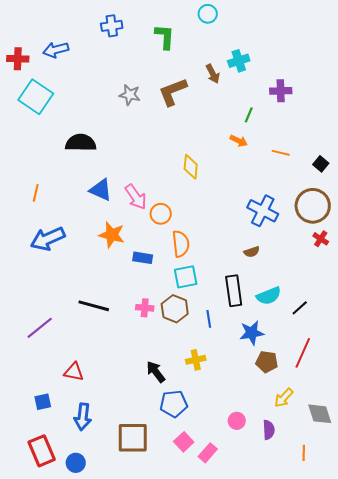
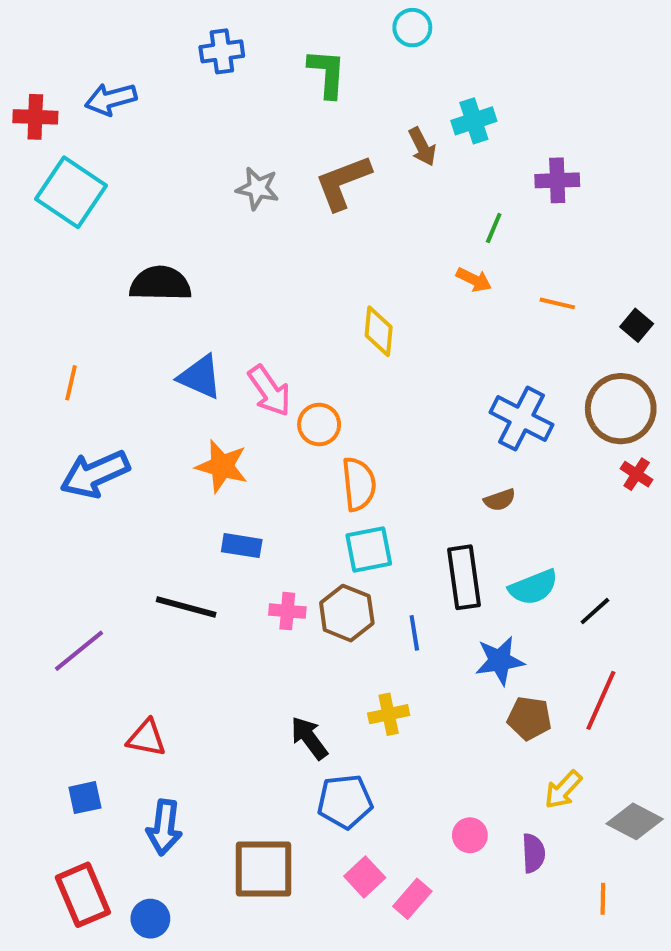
blue rectangle: (143, 258) -> (242, 546), moved
gray diamond: (320, 414) -> (635, 821), turned -44

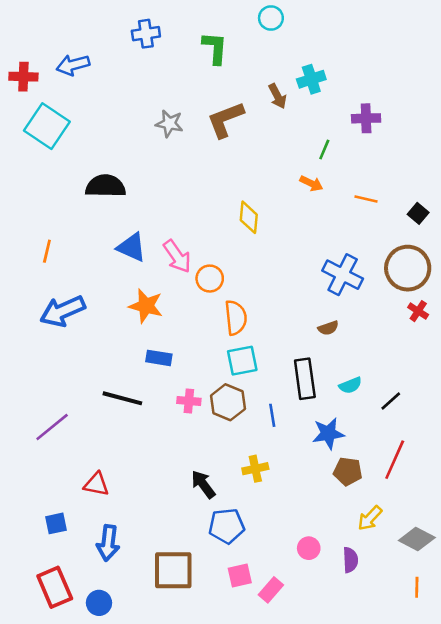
cyan semicircle: (533, 587) -> (350, 385), size x0.7
pink square: (365, 877) -> (240, 576), turned 30
orange line: (603, 899) -> (417, 587), moved

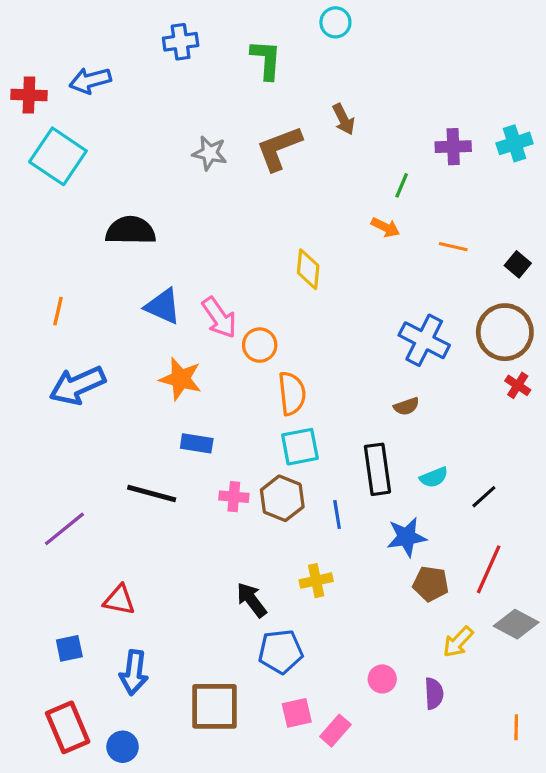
cyan cross: (311, 79) -> (515, 143), moved
gray diamond: (417, 539) -> (516, 624), moved

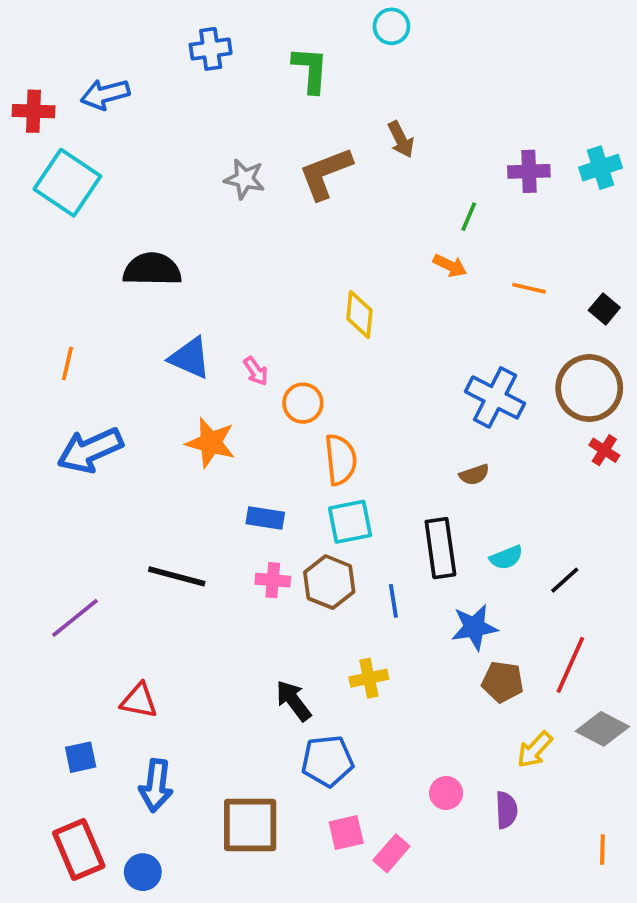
pink arrow: (219, 318) -> (256, 371), size x0.6
blue rectangle: (197, 443) -> (265, 518), moved

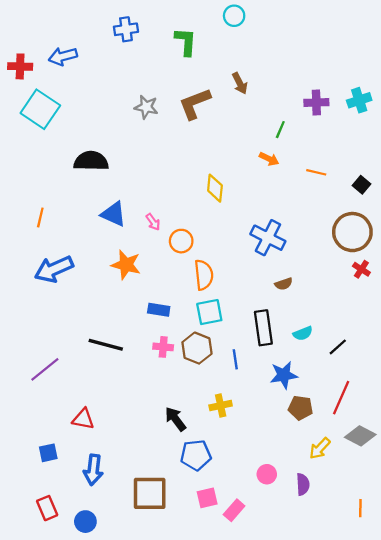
blue cross: (495, 397) -> (268, 238), moved
red rectangle: (79, 850) -> (47, 508), size x0.7

